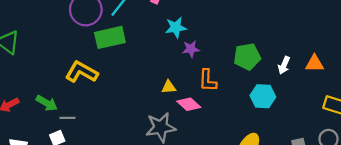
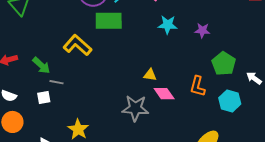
purple star: (191, 49) -> (202, 30), moved
green pentagon: (247, 57) -> (224, 64), turned 30
white arrow: (284, 65) -> (254, 78), turned 91
orange L-shape: (208, 80) -> (197, 86), moved

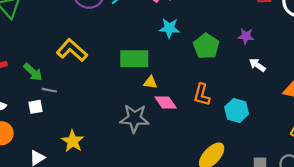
green rectangle: (109, 21) -> (134, 59), moved
purple star: (202, 30) -> (246, 36), moved
green pentagon: (224, 64) -> (206, 46), moved
white arrow: (254, 78) -> (257, 65), moved

